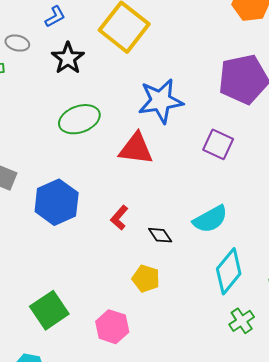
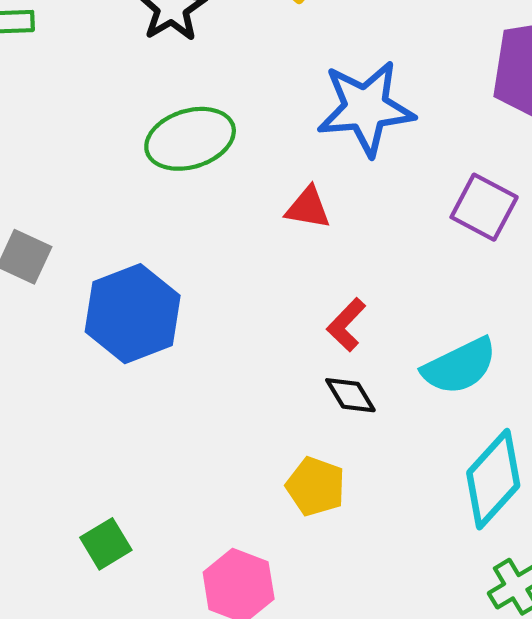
red triangle: (136, 149) -> (308, 208), size x0.6
red L-shape: (119, 218) -> (346, 325), moved
green square: (49, 310) -> (106, 544), size x0.6

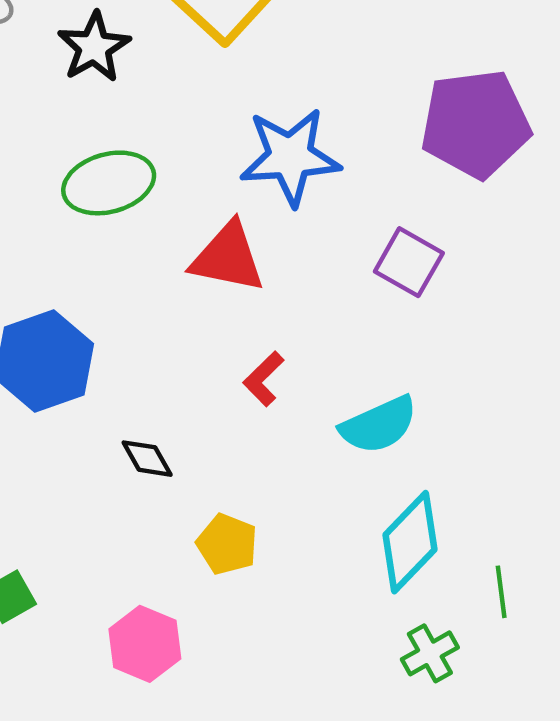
red triangle: (308, 208) -> (228, 257), size x1.6
black diamond: (350, 395) -> (147, 459), moved

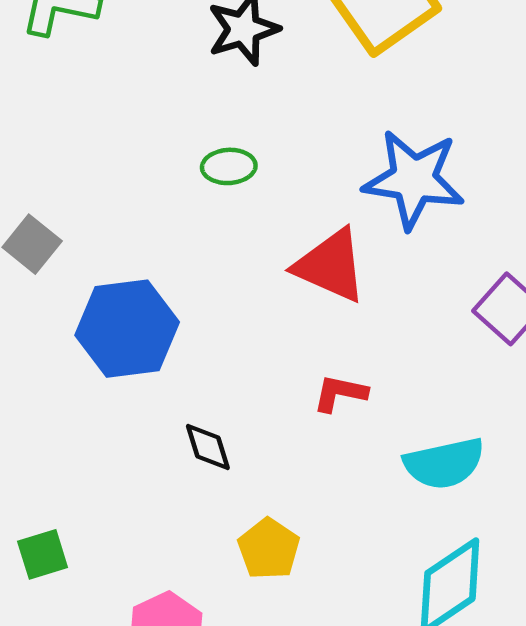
green ellipse: (109, 183) -> (229, 166), size x0.6
red L-shape: (264, 379) -> (340, 393), turned 44

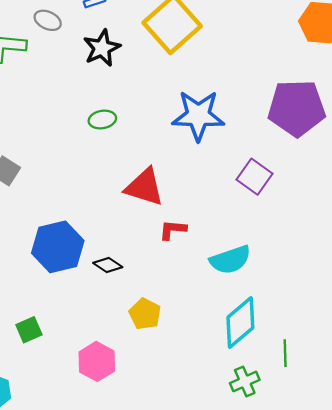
red triangle: (331, 266) -> (144, 187), moved
blue hexagon: (127, 329) -> (58, 247), moved
black diamond: (208, 447) -> (108, 265), turned -32

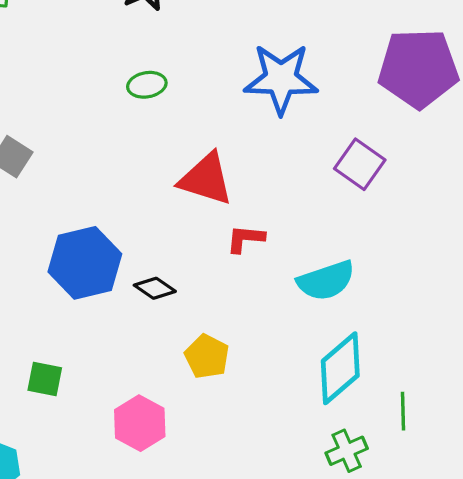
green square: (29, 330) -> (45, 379), turned 35

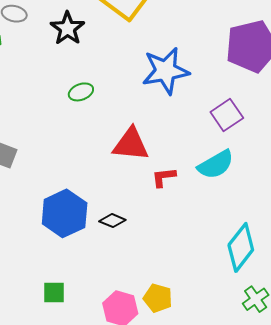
purple square: (360, 164) -> (227, 115), turned 32
cyan semicircle: (326, 281) -> (216, 165), moved
yellow pentagon: (207, 356) -> (158, 298), moved

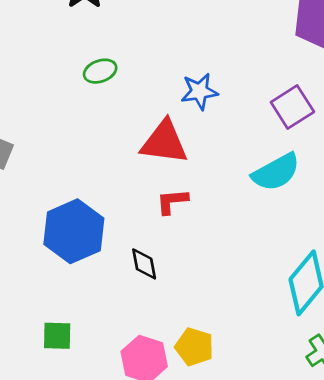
blue star: (166, 71) -> (199, 91), moved, size x0.6
red L-shape: (164, 177) -> (172, 201), moved
black diamond: (112, 221) -> (144, 264), moved, turned 55

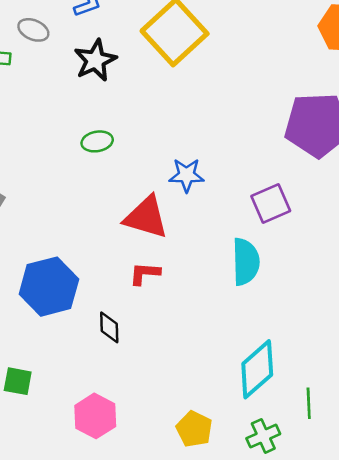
cyan semicircle: (276, 172) -> (246, 262), turned -72
yellow pentagon: (194, 347) -> (194, 429), moved

